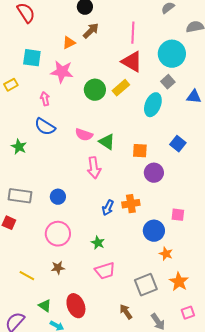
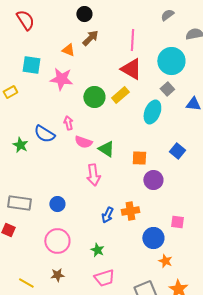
orange triangle: (69, 43) -> (68, 50), turned 48
pink arrow: (45, 99) -> (68, 123), moved
green star: (19, 147) -> (20, 145), moved

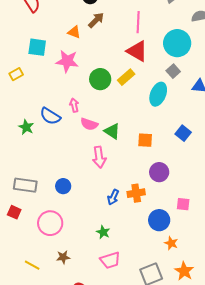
purple circle: (153, 180) -> (159, 172), moved
pink circle: (57, 241) -> (50, 223), moved

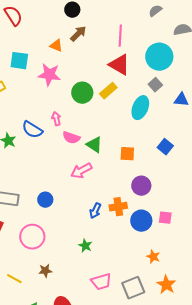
pink arrow: (99, 157) -> (81, 171), turned 70
blue circle: (159, 220) -> (141, 221), moved
pink trapezoid: (110, 260) -> (101, 282), moved

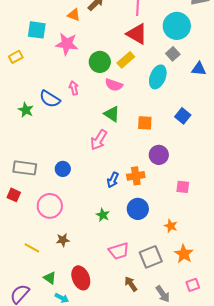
pink semicircle: (71, 138) -> (114, 85), moved
pink arrow: (81, 171) -> (99, 140), turned -30
blue circle: (141, 221) -> (138, 209), moved

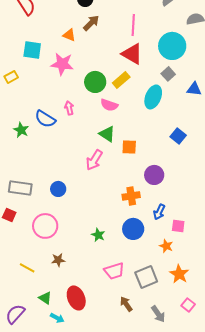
orange square: (145, 123) -> (129, 147), moved
blue arrow: (113, 180) -> (159, 212), moved
pink square: (183, 187) -> (178, 226), moved
pink square: (193, 285) -> (188, 305), turned -32

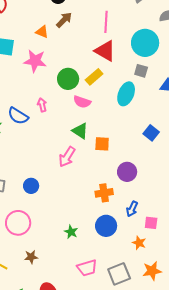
gray square: (168, 74) -> (141, 71), turned -32
orange star: (179, 274) -> (152, 271), turned 30

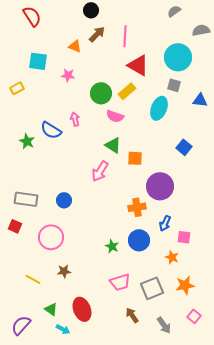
pink line: (106, 22) -> (125, 36), moved
pink star: (35, 61) -> (68, 75), size x0.6
purple circle: (127, 172) -> (160, 186), size x1.4
green star: (71, 232) -> (112, 246), moved

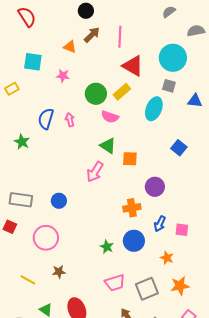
blue semicircle: (51, 130) -> (46, 119), moved, turned 75
purple circle: (160, 186) -> (155, 187), size x0.7
pink square: (184, 237) -> (182, 230), moved

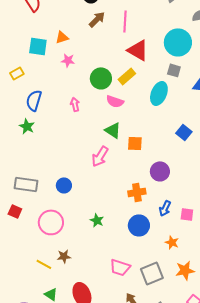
orange triangle: (70, 47) -> (62, 37), moved, turned -40
blue semicircle: (46, 119) -> (34, 100), moved
green star: (107, 247) -> (97, 220), moved
yellow line: (28, 280) -> (44, 264), moved
pink trapezoid: (115, 283) -> (120, 267), turned 35

